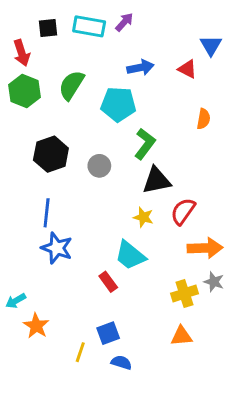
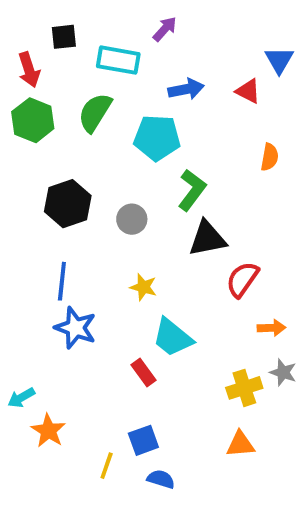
cyan rectangle: (89, 26) -> (118, 60), moved
yellow star: (143, 217) -> (143, 287), moved
orange arrow: (205, 248) -> (271, 328), size x0.6

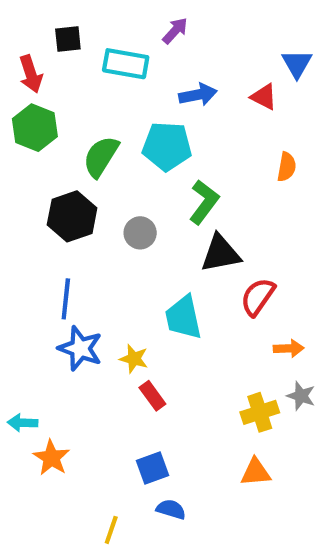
green semicircle: (95, 112) -> (101, 157), moved
yellow star: (143, 287) -> (134, 359), moved
cyan trapezoid: (173, 337) -> (183, 317), moved, turned 39
cyan arrow: (21, 398) -> (23, 423), turned 32
yellow line: (107, 466) -> (111, 530), moved

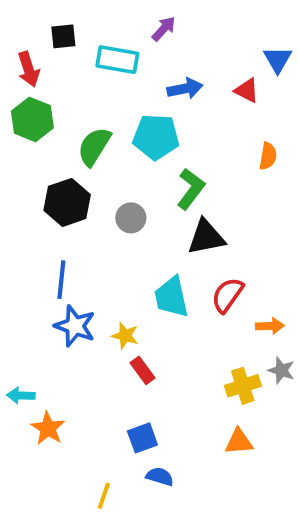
red semicircle: (258, 297) -> (227, 295), moved

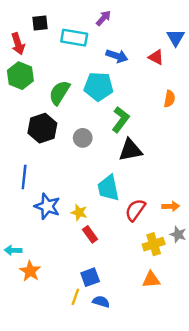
blue arrow: (185, 89) -> (117, 56), turned 30
blue line: (61, 280) -> (24, 177), moved
red semicircle: (227, 295) -> (135, 210), moved
yellow line: (104, 496) -> (75, 297), moved

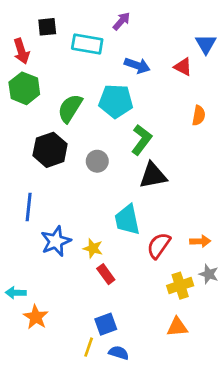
blue star: (47, 206) -> (56, 241), turned 30

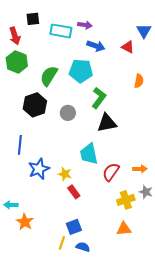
purple arrow: (122, 21) -> (85, 25), moved, turned 56

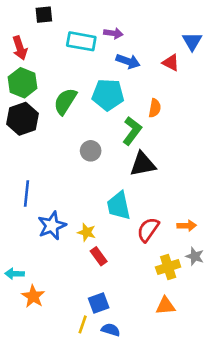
black square: (33, 19) -> (44, 15), moved
orange semicircle: (139, 81) -> (155, 108), moved
black hexagon: (35, 105) -> (23, 119), moved

